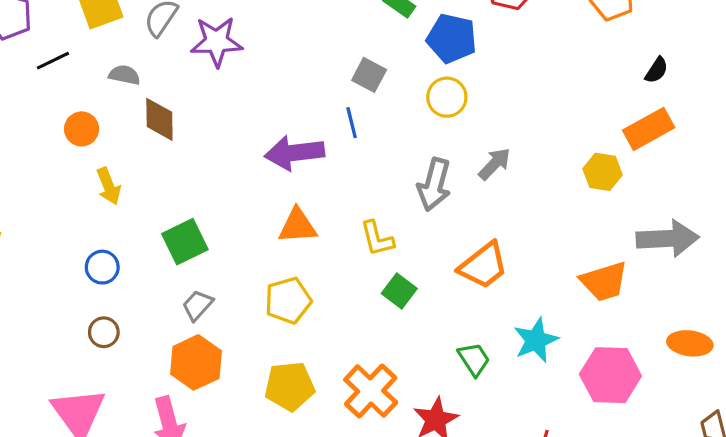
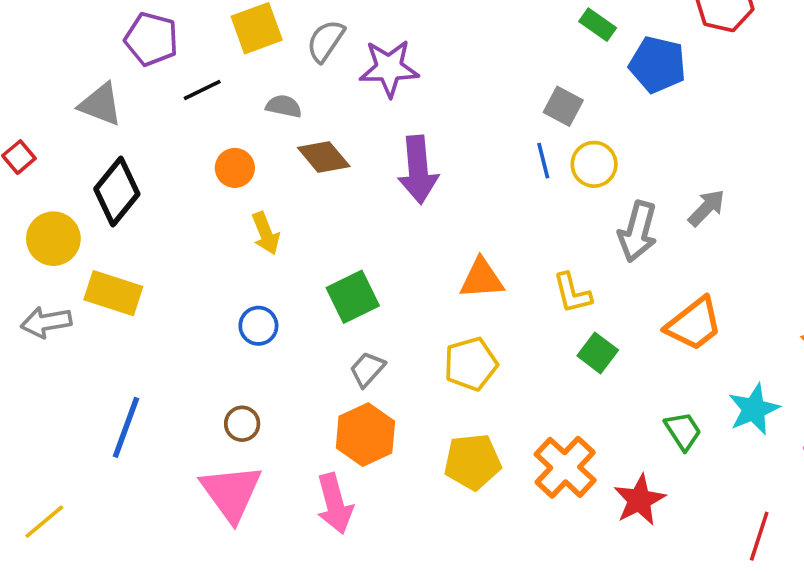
yellow circle: (447, 97) -> (594, 164), moved
brown diamond: (159, 119) -> (324, 157), turned -39
purple arrow: (294, 153) -> (418, 170), moved, turned -88
brown circle: (104, 332) -> (242, 424), moved

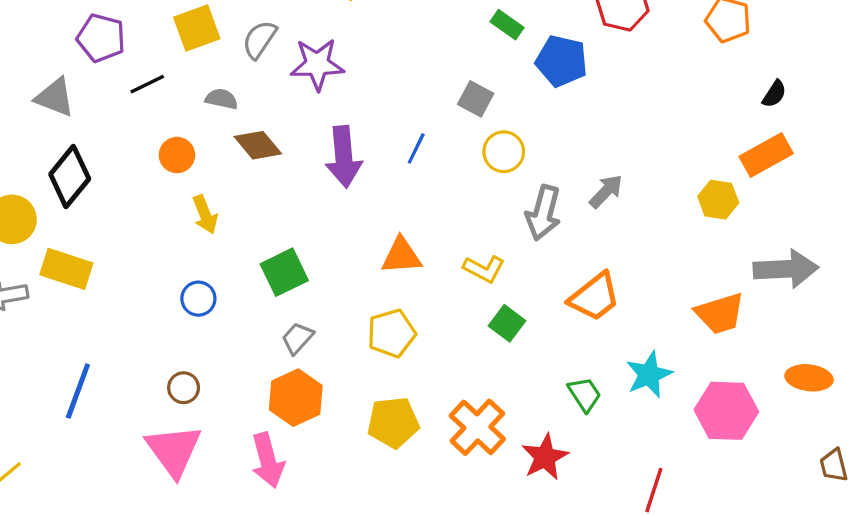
blue line: (543, 161) -> (416, 148), moved, turned 40
yellow L-shape: (572, 293) -> (484, 269), turned -48

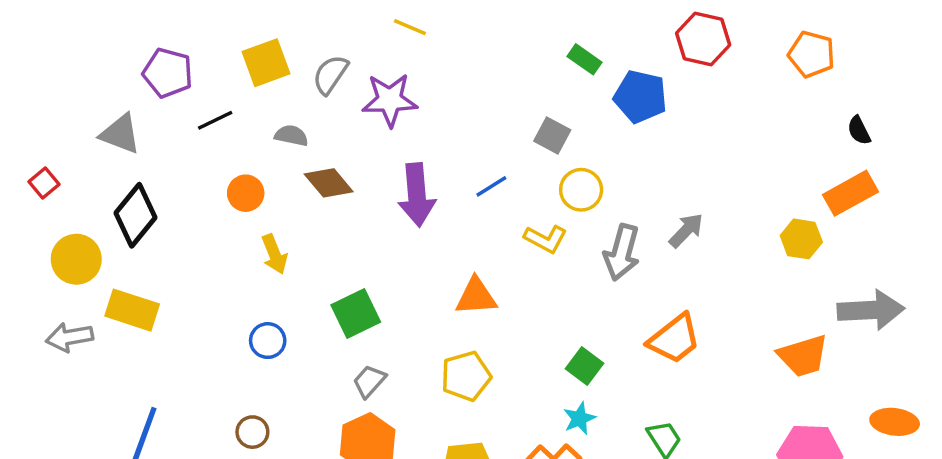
black semicircle: (774, 94) -> (859, 130), turned 120
blue line: (416, 148) -> (491, 186), turned 32
yellow L-shape: (484, 269) -> (546, 239), moved
cyan star: (649, 375) -> (579, 418), moved, size x0.7

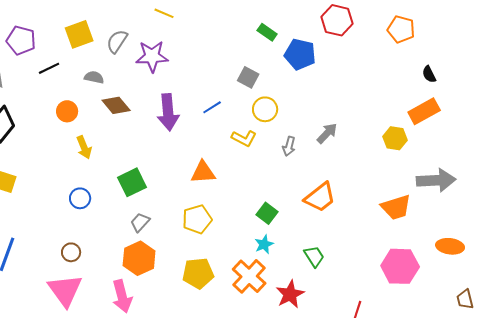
gray arrow: (622, 252) -> (289, 146), size x0.6

